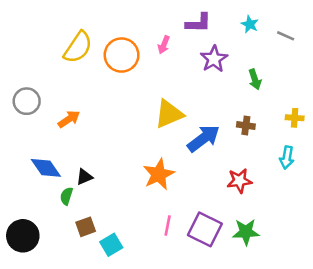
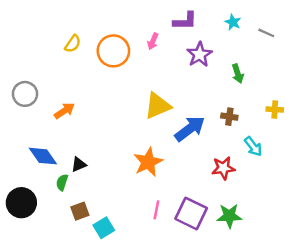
yellow semicircle: (78, 47) -> (73, 44), size x0.6
cyan arrow: (287, 158) -> (253, 147), moved, turned -48
black circle: (23, 236) -> (21, 203), moved

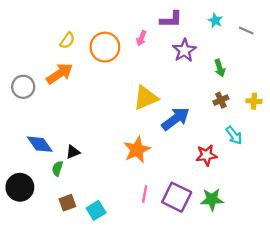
orange arrow: (64, 111) -> (60, 74), moved, size x1.4
brown cross: (229, 117) -> (221, 100), moved, turned -32
brown square: (80, 211) -> (67, 203), moved

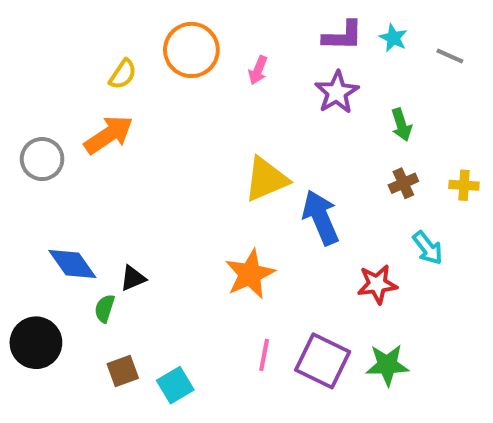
purple L-shape: (171, 19) -> (343, 36), moved
orange circle: (105, 47) -> (191, 50), moved
blue arrow: (176, 119) -> (321, 218), turned -76

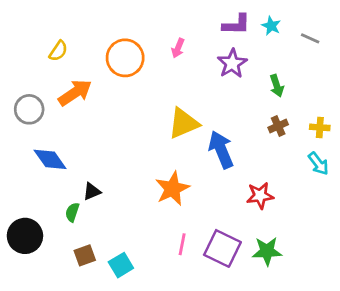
orange circle: (191, 50) -> (125, 58), moved
yellow semicircle: (123, 74) -> (58, 51), moved
cyan arrow: (428, 248) -> (318, 164), moved
blue diamond: (72, 264) -> (50, 159), moved

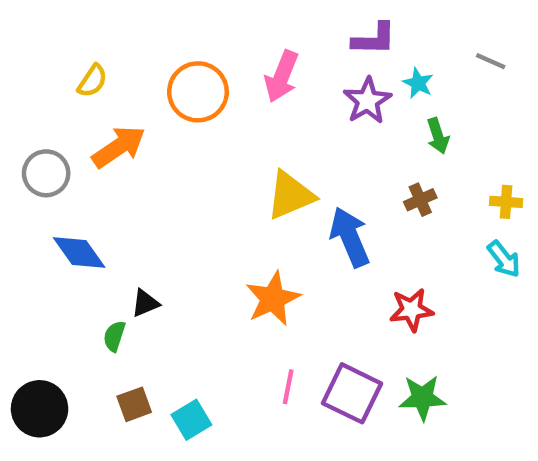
cyan star: (271, 26) -> (418, 83), moved
pink arrow: (178, 48) -> (282, 76), size x1.6
brown cross: (278, 126) -> (420, 200), moved
black circle: (25, 236) -> (40, 409), moved

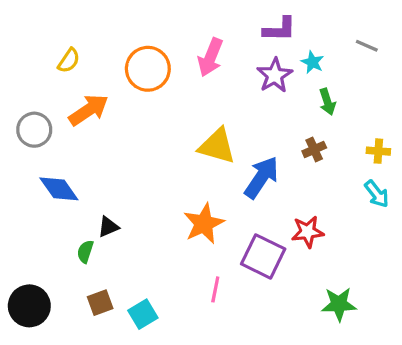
yellow triangle: (290, 195) -> (217, 146), turned 39
blue arrow: (350, 237) -> (261, 177), turned 57
purple square: (352, 393) -> (263, 256), moved
green star: (422, 398) -> (339, 304), moved

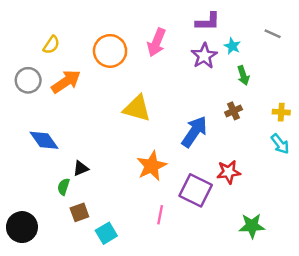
gray circle: (34, 130) -> (28, 80), moved
yellow triangle: (217, 146) -> (137, 108), moved
brown square: (100, 303) -> (79, 212), moved

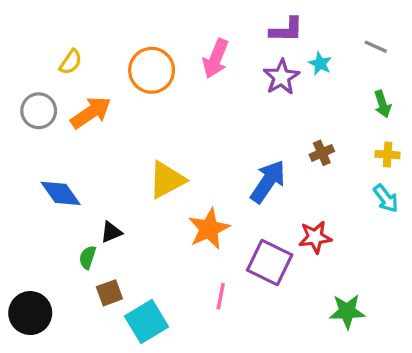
green arrow: (243, 75) -> (383, 104), moved
yellow triangle: (137, 108) -> (167, 180), moved, turned -44
cyan square: (106, 233) -> (147, 321), size x1.4

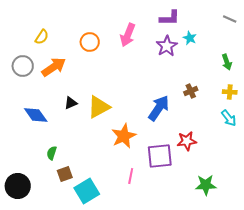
gray line: (376, 47) -> (230, 19), moved
orange circle: (152, 70) -> (90, 42), size x0.7
black triangle: (111, 232) -> (71, 103), moved
purple square: (270, 262) -> (160, 156), turned -32

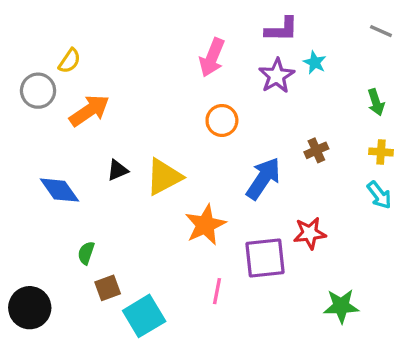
orange circle: (90, 42) -> (222, 120), moved
gray circle: (23, 66) -> (38, 91), moved

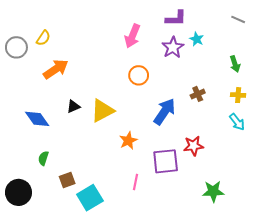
gray circle: (38, 91) -> (16, 47), moved
orange star: (205, 225) -> (128, 141), size x0.7
green semicircle: (86, 253) -> (43, 158), moved

